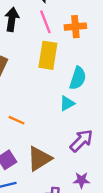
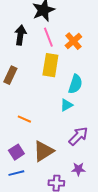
orange cross: (75, 27) -> (73, 41), turned -36

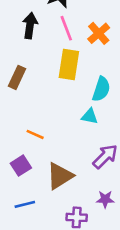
cyan triangle: (66, 105) -> (90, 116), turned 40
purple square: (16, 152) -> (21, 166), moved

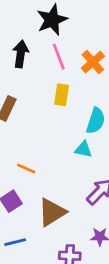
yellow rectangle: (69, 64) -> (62, 95), size x0.7

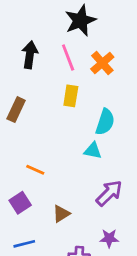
black star: (52, 20) -> (80, 21), moved
brown triangle: (52, 212) -> (61, 214), size x0.6

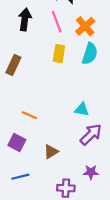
cyan semicircle: (105, 122) -> (90, 54), moved
cyan triangle: (93, 151) -> (82, 109), moved
purple square: (20, 203) -> (17, 143), turned -30

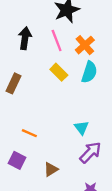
yellow rectangle: (59, 54) -> (59, 72), turned -54
cyan triangle: (82, 109) -> (81, 128), turned 42

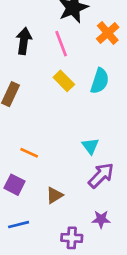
orange cross: (85, 45) -> (108, 33), moved

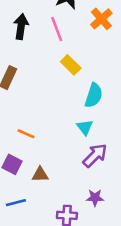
yellow rectangle: (64, 81) -> (71, 65), moved
cyan semicircle: (100, 81) -> (94, 95), moved
brown triangle: (54, 195) -> (40, 175), moved, turned 30

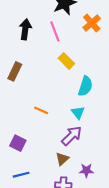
orange line: (26, 134) -> (41, 110), moved
purple arrow: (95, 155) -> (72, 136), moved
brown triangle: (40, 175) -> (62, 159), moved, turned -40

